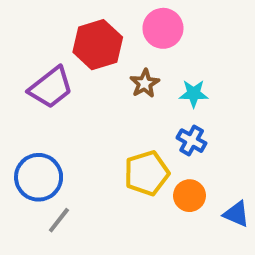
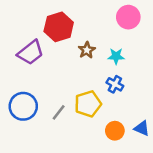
pink circle: (163, 28) -> (128, 17), moved
orange circle: (189, 196) -> (115, 131), moved
gray line: (59, 220) -> (59, 112), moved

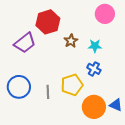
gray line: (59, 112) -> (48, 92), turned -40
orange circle: (115, 131) -> (94, 107), size x1.5

